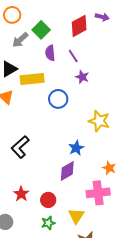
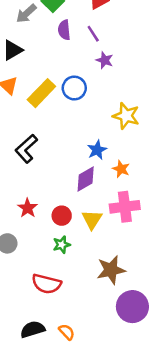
yellow rectangle: (32, 79) -> (41, 93), moved, turned -40
orange star: (109, 168) -> (121, 169), moved
yellow triangle: (76, 216) -> (92, 219), moved

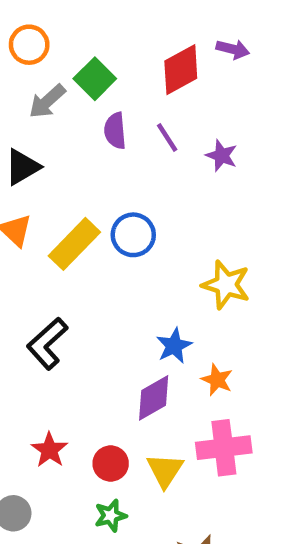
purple star: (105, 60) -> (222, 156), moved

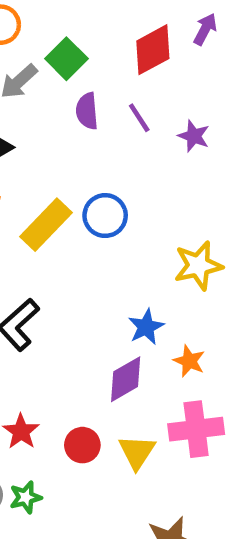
purple arrow: (233, 49) -> (205, 29), turned -76
yellow star: (226, 285) -> (198, 266), turned -30
green star: (111, 516) -> (26, 497), moved

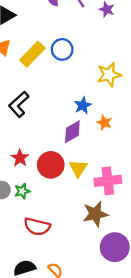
pink cross: (196, 429) -> (108, 181), moved
red circle: (82, 445) -> (51, 165), size x1.5

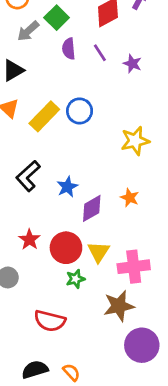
blue star: (83, 105) -> (67, 187), moved
green star: (22, 191) -> (75, 279), moved

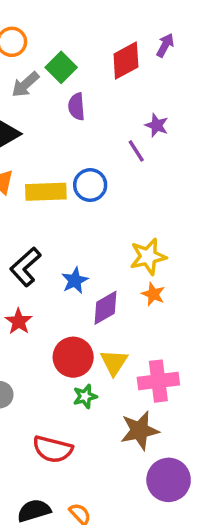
purple line: (100, 53) -> (136, 151), moved
yellow rectangle: (44, 116) -> (46, 192), turned 44
yellow star: (135, 141) -> (148, 257), moved
red star: (29, 240) -> (19, 321), moved

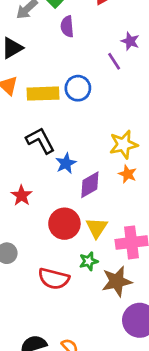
black L-shape: (25, 267) -> (40, 141), moved, turned 104
green star: (85, 396) -> (89, 261), moved
red semicircle: (53, 449) -> (54, 279), moved

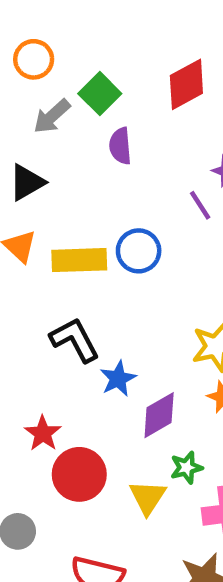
red circle: (64, 224) -> (79, 474), moved
yellow triangle: (97, 228) -> (148, 497), moved
green star: (89, 261) -> (186, 468), moved

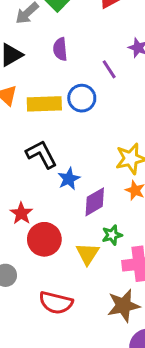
purple semicircle: (120, 146) -> (60, 49), moved
purple line: (200, 205) -> (109, 69), moved

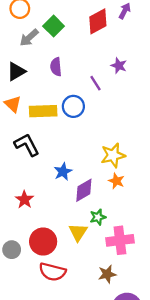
black L-shape: (41, 154) -> (27, 145), moved
red circle: (44, 239) -> (43, 242), moved
brown star: (124, 306) -> (107, 274), size x0.7

